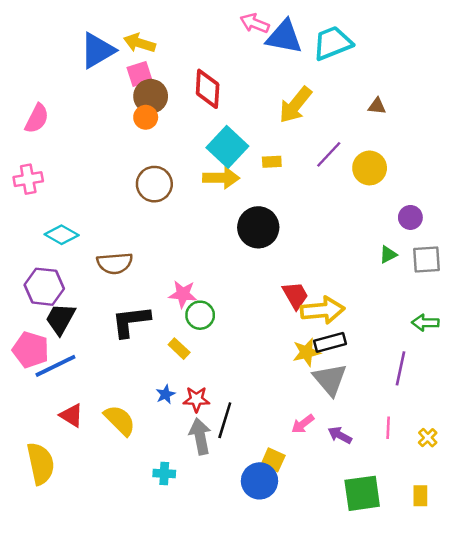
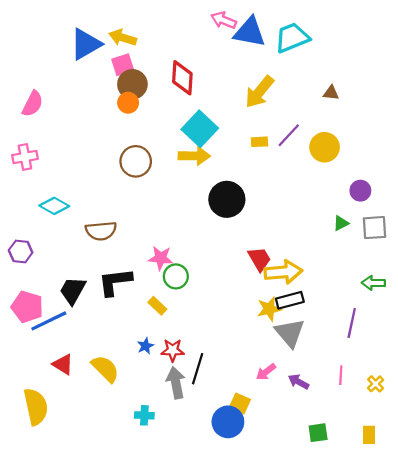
yellow rectangle: (272, 162) -> (259, 142), moved
purple hexagon: (44, 287) -> (21, 251), moved, size x0.7
black trapezoid: (60, 319) -> (73, 291), moved
green square: (362, 493) -> (318, 433), size x0.6

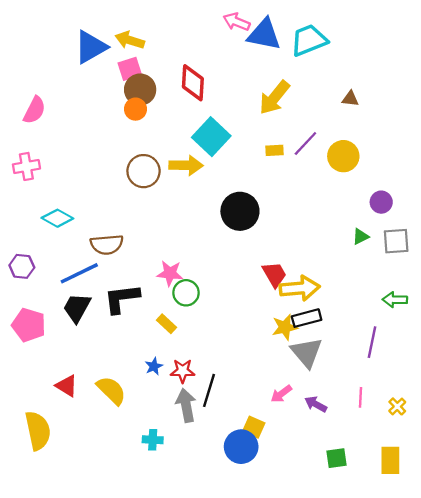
yellow arrow: (194, 156) -> (186, 165), moved
blue line: (49, 321) -> (79, 273), moved
yellow rectangle: (369, 435) -> (390, 460), size x1.4

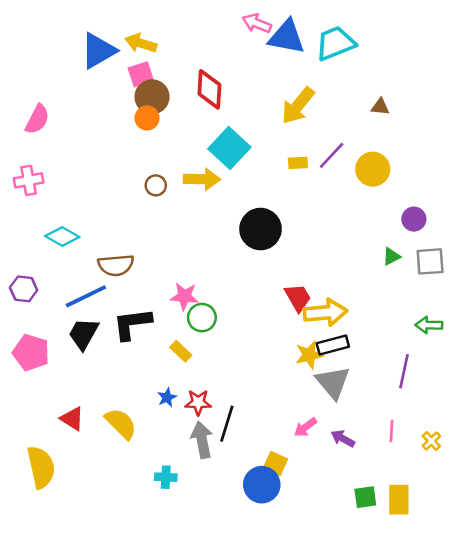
brown circle: (144, 171) -> (156, 185), size x0.6
yellow rectangle: (390, 460) -> (399, 500), moved

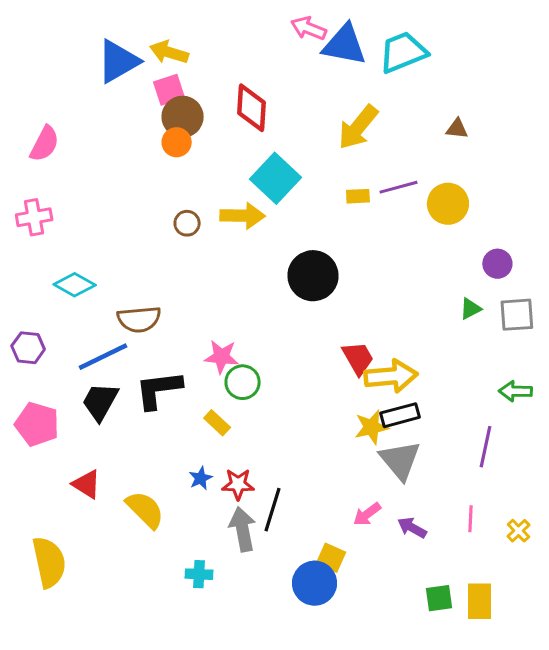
purple line: (332, 155) -> (398, 187), turned 32
red triangle: (72, 419) -> (87, 484), moved

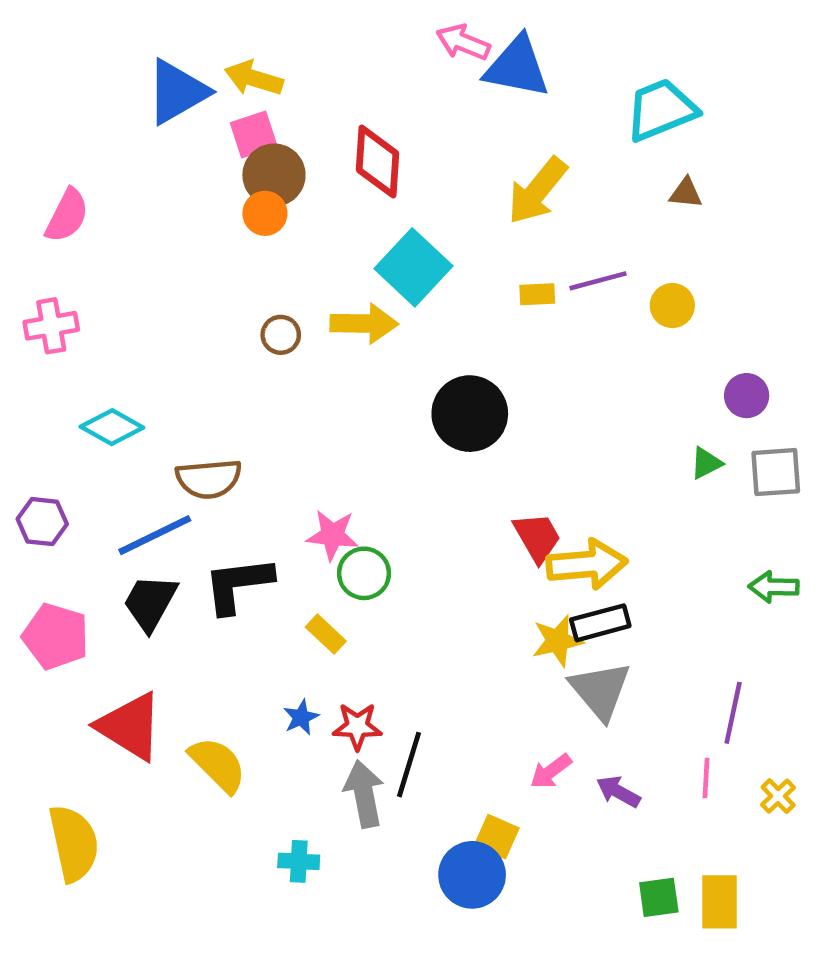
cyan trapezoid: (403, 52) -> (661, 110), moved
yellow circle: (448, 204) -> (672, 306), size x0.7
purple line: (485, 447) -> (733, 713), moved
red triangle: (87, 484) -> (130, 726), size x1.6

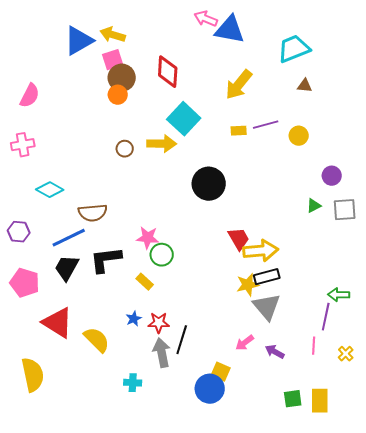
green arrow: (774, 587) -> (339, 295), moved

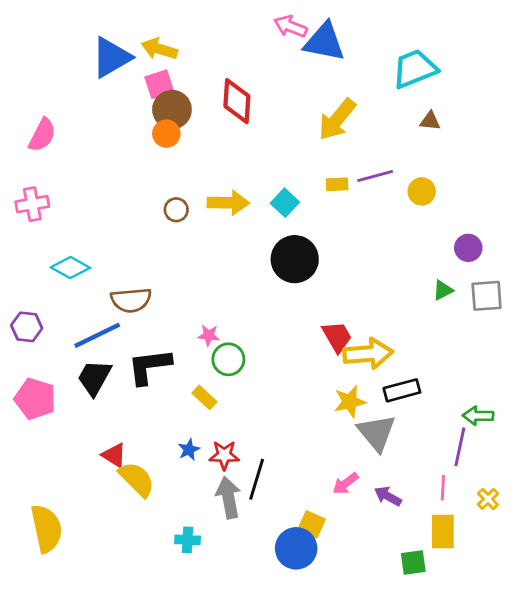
cyan square: (184, 119) -> (285, 203), moved, size x0.6
pink star: (148, 238) -> (209, 335), size x0.7
black rectangle: (267, 277) -> (402, 390), moved
red triangle: (58, 323) -> (114, 455), moved, size x0.6
yellow rectangle: (320, 401) -> (443, 531), moved

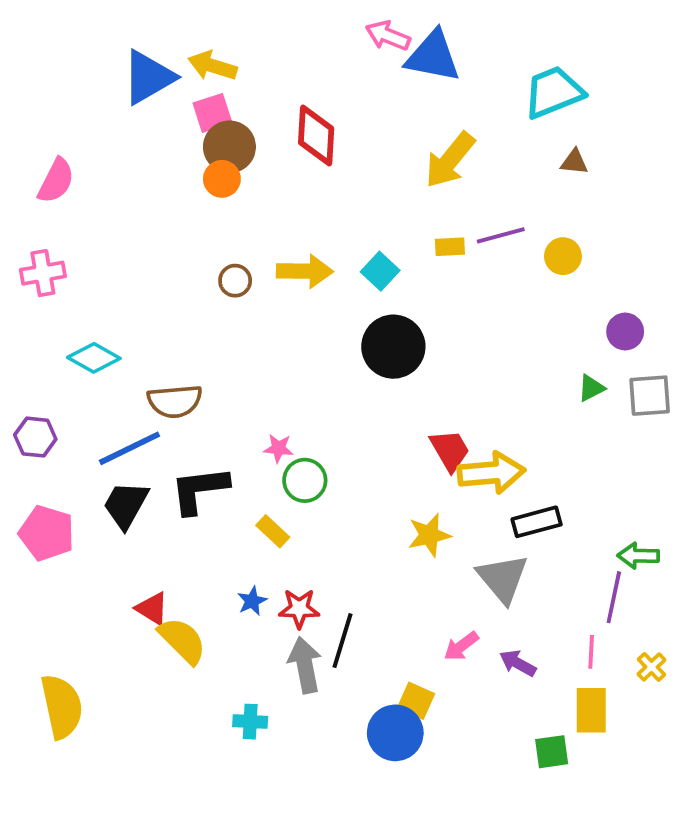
yellow star: (350, 402) -> (429, 535), moved

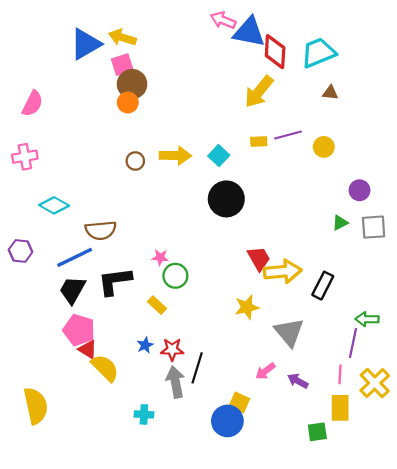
red diamond: (316, 136) -> (275, 52), moved
black rectangle: (537, 522) -> (323, 286), moved, turned -48
pink pentagon: (47, 533) -> (79, 330), moved
yellow cross: (652, 667) -> (375, 383), size x1.8

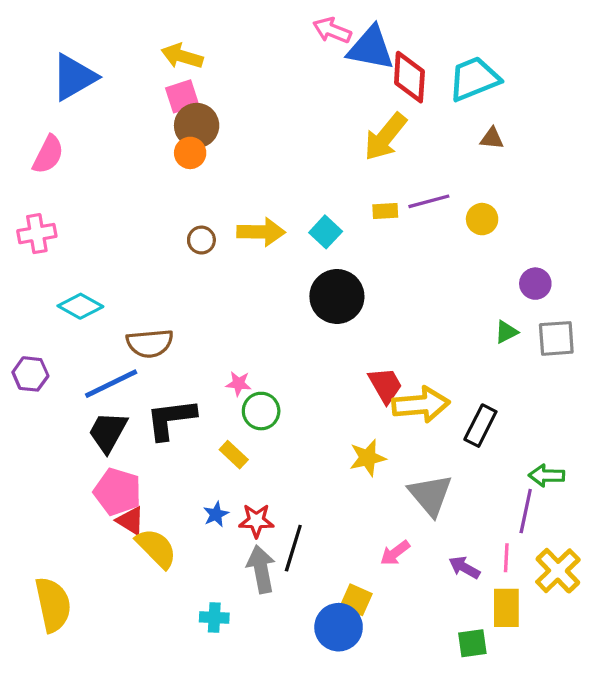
blue triangle: (86, 44) -> (74, 77), moved
purple arrow: (298, 381) -> (464, 567), moved

